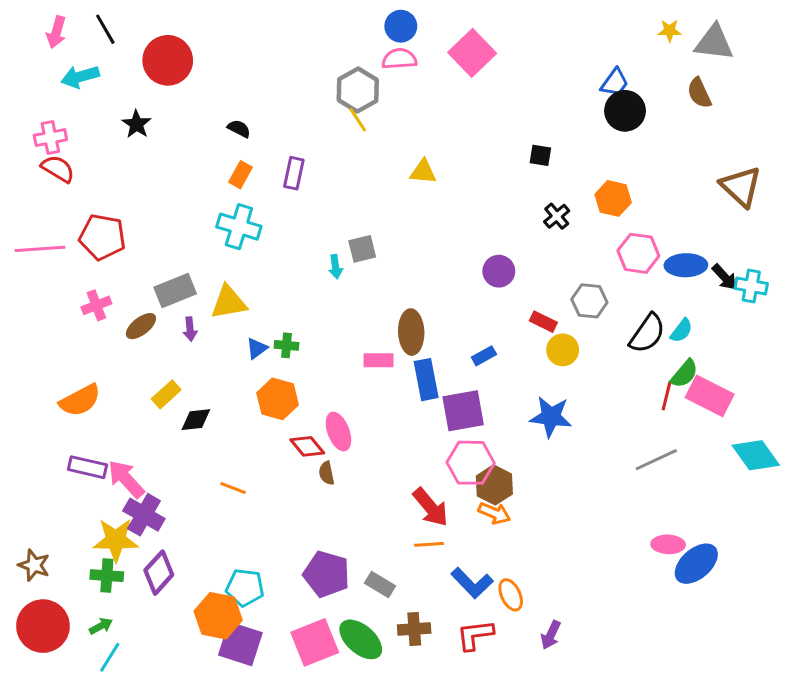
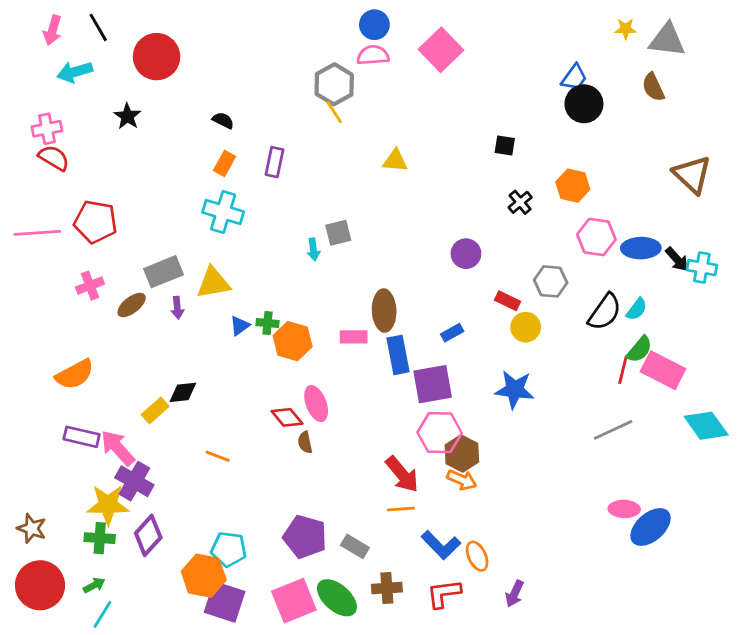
yellow rectangle: (166, 394) -> (155, 410), moved
orange hexagon: (278, 399) -> (293, 341), moved

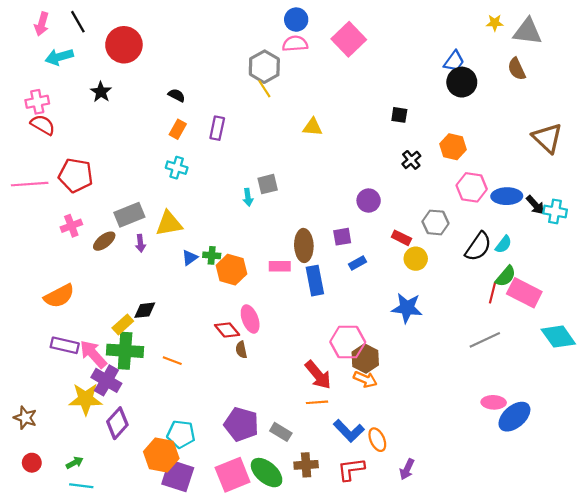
cyan cross: (223, 212) -> (177, 168), size x0.7
purple square: (433, 384) -> (342, 237), moved, size x0.6
green cross: (100, 538) -> (125, 351), moved, size x1.5
red circle: (40, 585) -> (32, 463), size x0.5
cyan line: (102, 614) -> (81, 486), turned 65

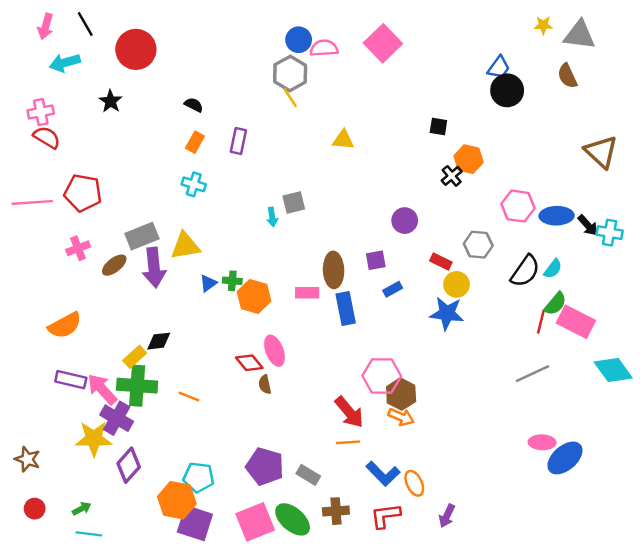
blue circle: (296, 20) -> (299, 40), moved
orange hexagon: (453, 147) -> (469, 159), moved
purple arrow: (140, 243) -> (154, 268), size x2.0
blue star: (407, 308) -> (447, 313), moved

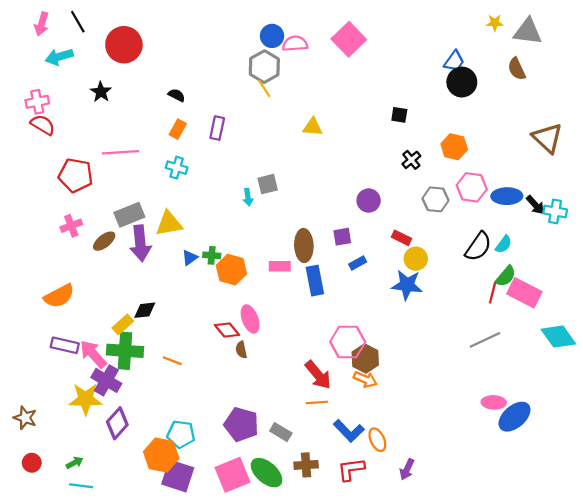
orange hexagon: (469, 159) -> (454, 147), moved
pink line: (32, 202) -> (121, 152), moved
gray hexagon: (478, 245) -> (436, 199), moved

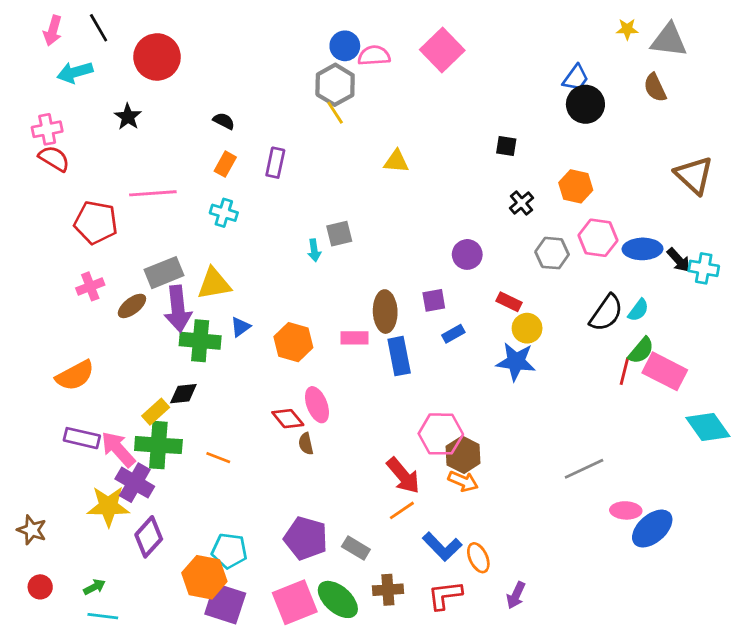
green cross: (212, 255) -> (200, 341), moved, size x1.8
gray line: (485, 340) -> (584, 469), moved
orange line: (317, 402) -> (402, 510), turned -30

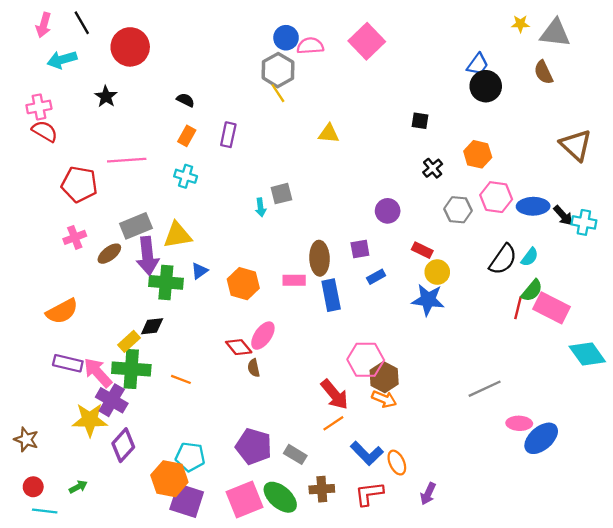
pink ellipse: (317, 405) -> (263, 336), turned 56
cyan line: (103, 616) -> (45, 511), moved

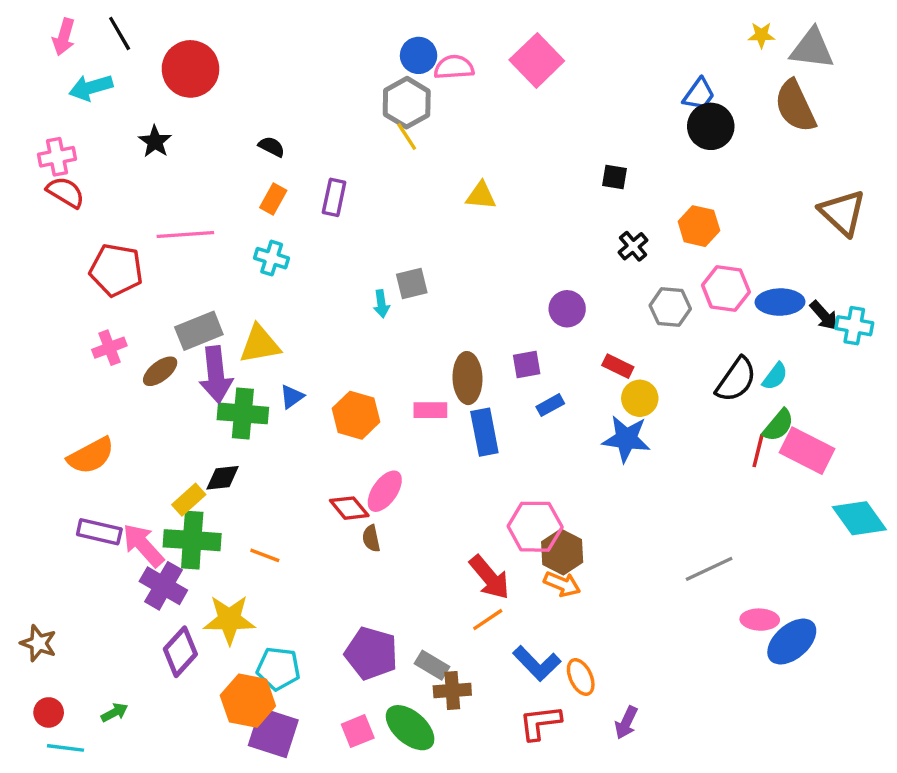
brown semicircle: (543, 72) -> (795, 106), size x1.5
yellow star: (90, 420) -> (229, 620), moved
brown cross: (322, 489) -> (452, 691), moved
pink square: (244, 499) -> (358, 731), size x0.6

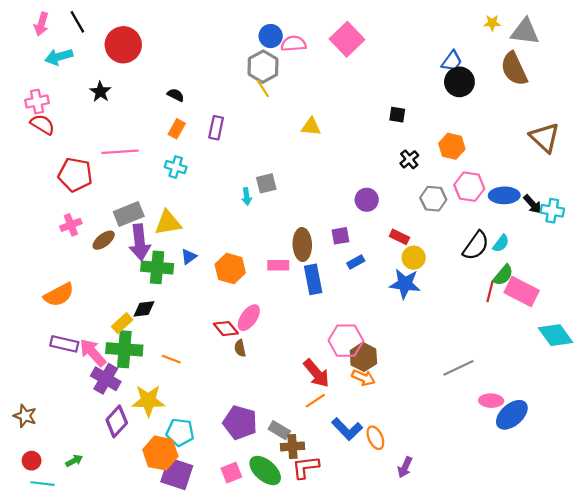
red L-shape: (540, 723) -> (306, 467), moved

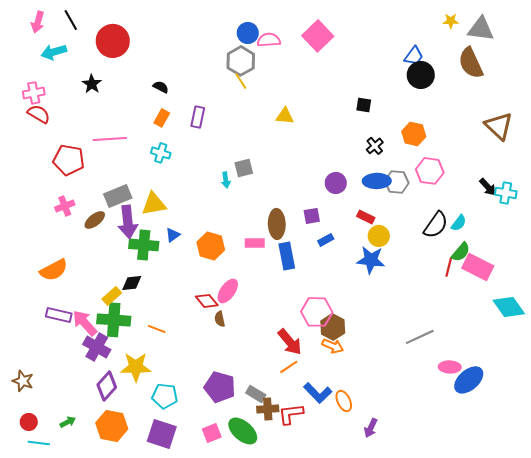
blue ellipse: (504, 195) -> (377, 181), moved
orange hexagon: (160, 453) -> (112, 426), moved
red L-shape: (306, 467) -> (291, 414), moved

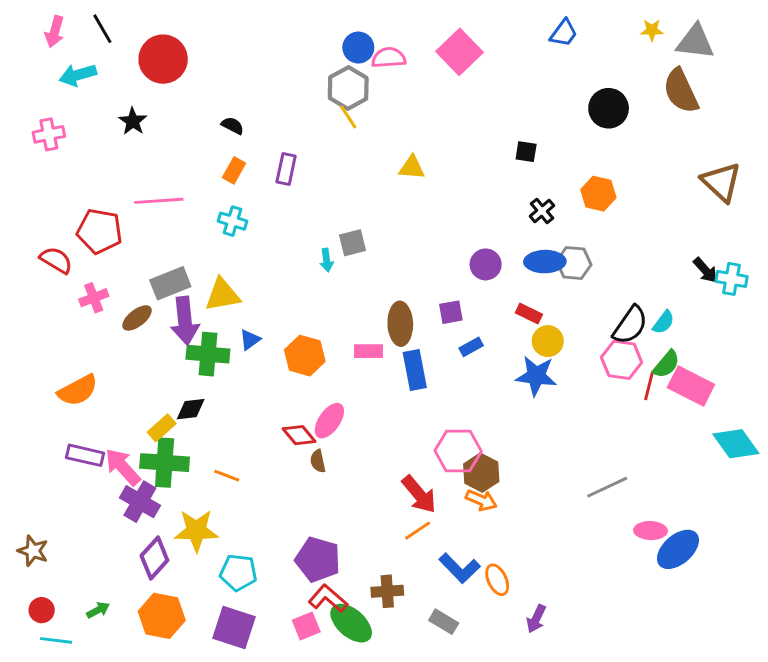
blue trapezoid: (414, 56) -> (564, 33), moved
red semicircle: (39, 114) -> (56, 260), moved
pink hexagon: (430, 171) -> (622, 360), moved
gray rectangle: (256, 394) -> (444, 622), moved
red L-shape: (291, 414) -> (328, 599), moved, turned 48

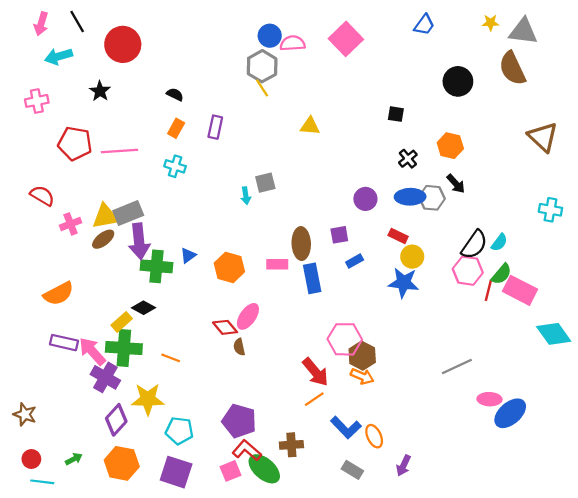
red pentagon: (99, 231) -> (75, 143), moved
black arrow: (705, 270) -> (456, 184), moved
yellow triangle: (222, 295) -> (105, 216), moved
black diamond: (191, 409) -> (143, 308), turned 35
gray rectangle: (444, 622) -> (352, 470), moved

